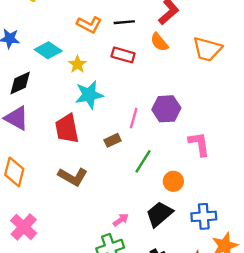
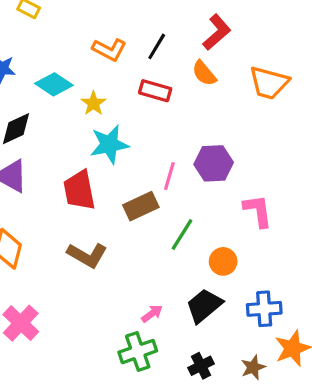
black line: (124, 22) -> (157, 46), turned -54
brown rectangle: (113, 140) -> (141, 206), size x1.5

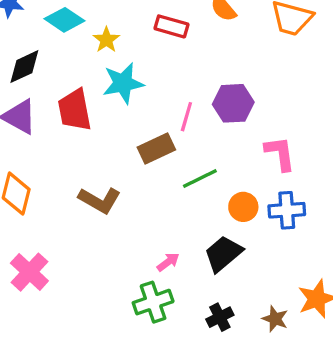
red trapezoid: (79, 190) -> (75, 110), moved
green line: (182, 235) -> (200, 178), turned 32
blue cross: (264, 309) -> (287, 210), moved
brown star: (253, 367) -> (275, 319), turned -30

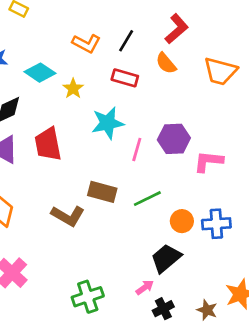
cyan star: (123, 83) -> (108, 123), moved
brown rectangle: (156, 148) -> (102, 192), moved, turned 40
pink L-shape: (280, 153) -> (208, 161), moved, turned -76
pink arrow: (168, 262) -> (145, 287), moved
green cross: (153, 302) -> (88, 297), moved

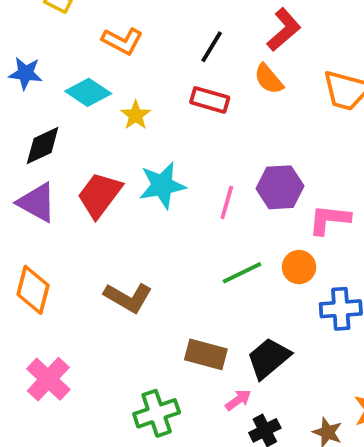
orange L-shape: (86, 43) -> (122, 41), moved
cyan star: (108, 123) -> (162, 185), moved
red trapezoid: (48, 144) -> (100, 195), turned 48
brown rectangle: (102, 192) -> (206, 354), moved
orange circle: (182, 221) -> (299, 267), moved

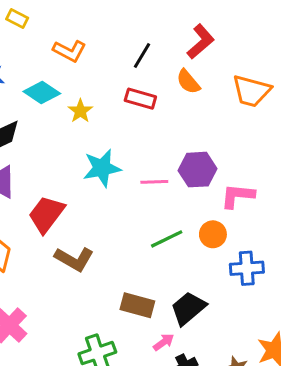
red trapezoid: (100, 195) -> (46, 214), moved
pink line: (227, 202) -> (154, 182), turned 72

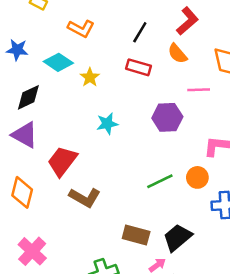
cyan star: (102, 168) -> (107, 124), size x0.7
purple hexagon: (197, 170) -> (167, 117), moved
pink line: (154, 182) -> (199, 90), moved

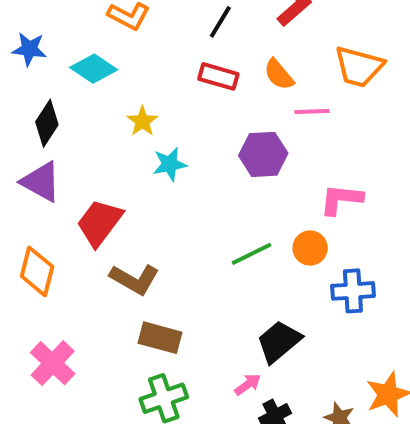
orange semicircle: (177, 54) -> (279, 74), moved
yellow star: (90, 77) -> (142, 121), moved
black diamond: (28, 97) -> (47, 123), turned -32
brown rectangle: (136, 235) -> (160, 338), moved

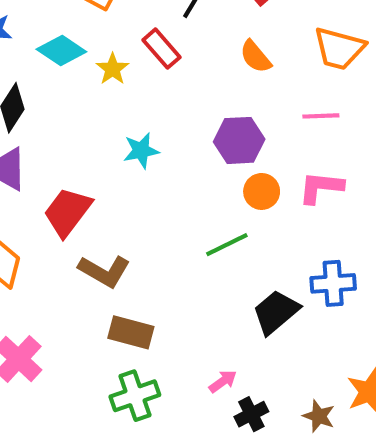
red rectangle: (218, 76) -> (162, 49), moved, turned 33
pink line: (312, 112) -> (321, 116), moved
yellow star: (142, 121) -> (113, 69), moved
orange circle: (310, 248) -> (262, 191), moved
black trapezoid: (279, 342) -> (276, 312), moved

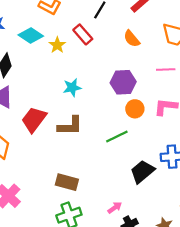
brown L-shape: (104, 271) -> (70, 126), moved, turned -30

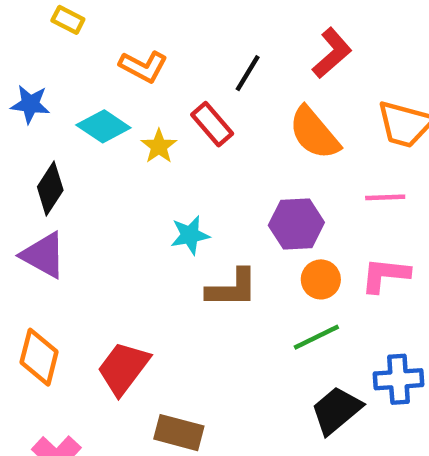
orange semicircle: (132, 39) -> (314, 133), size x1.5
red trapezoid: (34, 119) -> (123, 368), moved
brown L-shape: (70, 126) -> (232, 288), moved
green line: (117, 136) -> (316, 337), moved

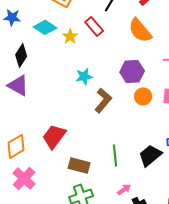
brown L-shape: (232, 288) -> (103, 100), turned -50
green line: (316, 337) -> (115, 155), moved, turned -70
orange diamond: (39, 357) -> (16, 146), moved, turned 45

